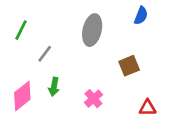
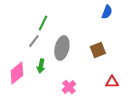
green line: (21, 30) -> (43, 23), moved
gray ellipse: (92, 30) -> (62, 48), moved
pink cross: (93, 99) -> (69, 87), moved

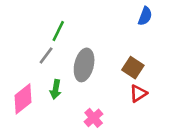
brown square: (98, 50) -> (133, 68), turned -35
red triangle: (112, 82) -> (138, 93), moved, turned -32

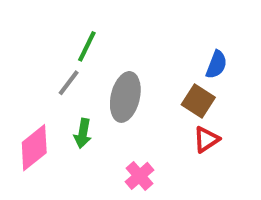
blue semicircle: (145, 16) -> (216, 65), moved

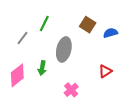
blue semicircle: (216, 65) -> (110, 33), turned -128
gray line: (69, 83) -> (22, 38), moved
brown square: (198, 101) -> (88, 25), moved

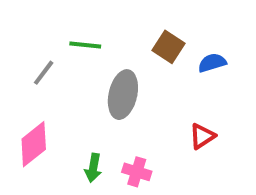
green line: (44, 24) -> (85, 45), turned 70
green arrow: (42, 68) -> (93, 168), moved
pink cross: (71, 90) -> (137, 172), turned -32

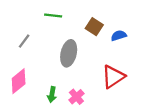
green line: (85, 45) -> (53, 16), moved
red triangle: (202, 136) -> (113, 77), size x1.6
pink cross: (137, 172) -> (76, 97), turned 32

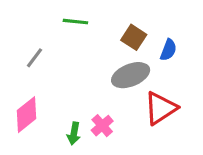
blue semicircle: (119, 36) -> (168, 50), turned 128
gray ellipse: (69, 53) -> (131, 75), moved, turned 55
pink cross: (76, 97) -> (102, 126), moved

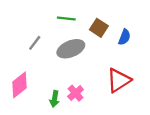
green line: (75, 22) -> (66, 18), moved
gray line: (34, 58) -> (35, 43), moved
gray ellipse: (131, 75) -> (71, 49), moved

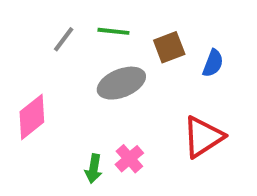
brown square: (99, 28) -> (169, 47), turned 36
gray line: (35, 43) -> (64, 39), moved
pink diamond: (20, 85) -> (32, 117), moved

